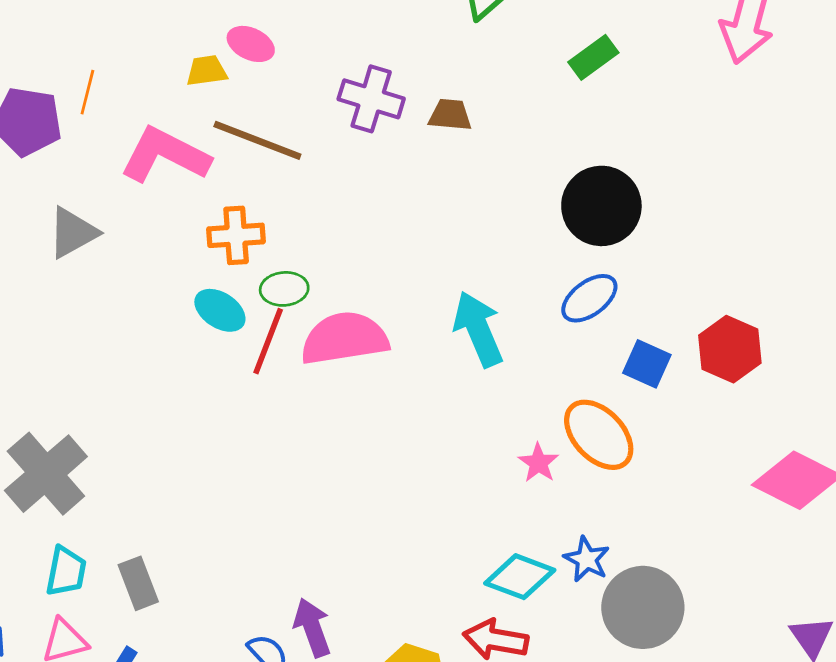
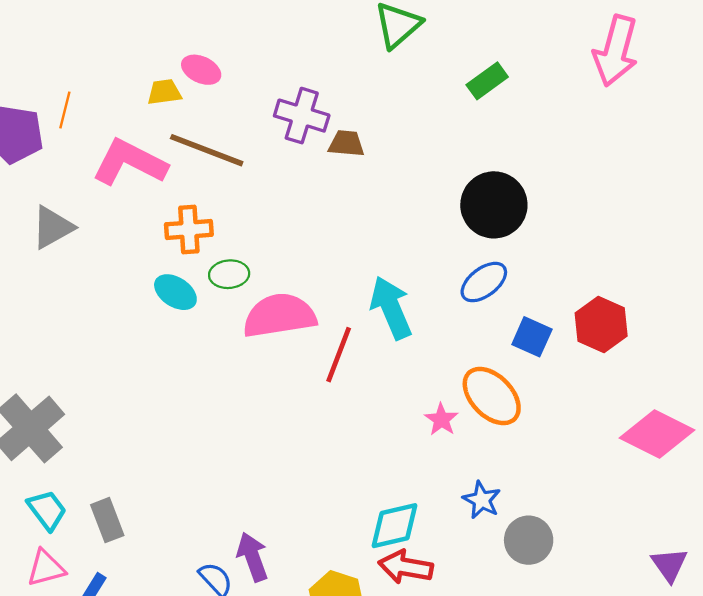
brown trapezoid: (450, 115) -> (346, 143), moved
red line: (268, 341) -> (339, 355), moved
cyan trapezoid: (66, 571) -> (47, 510), turned -48
cyan diamond: (520, 577) -> (394, 526), moved, turned -34
gray circle: (643, 607) -> (529, 540), size x0.7

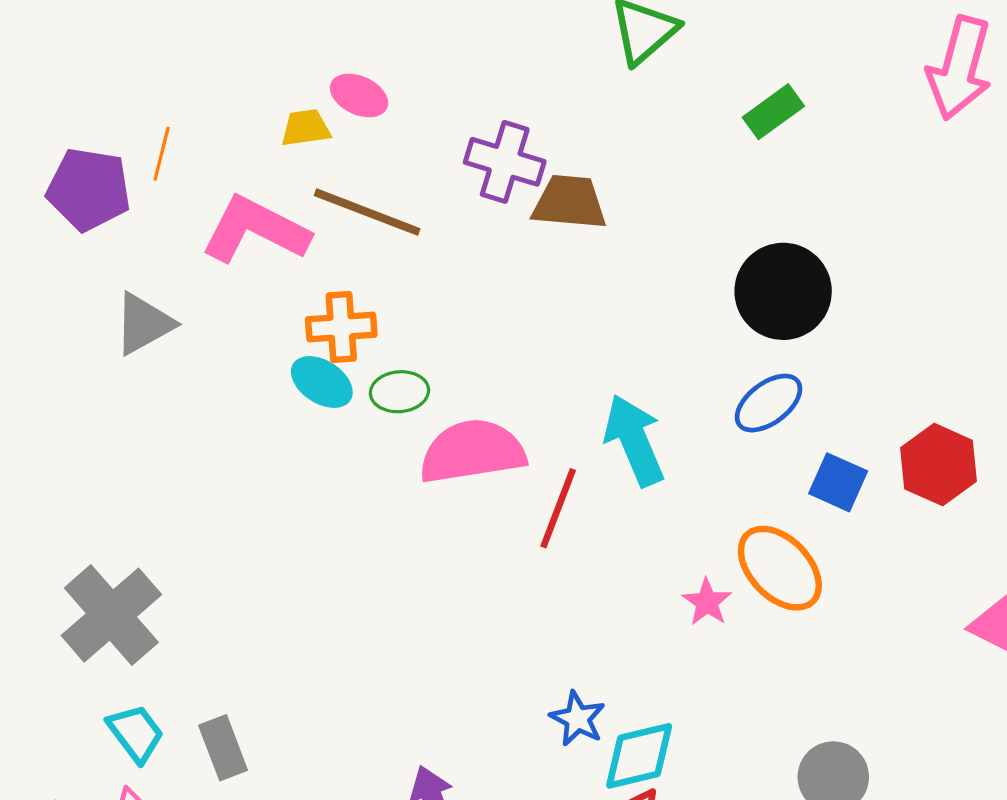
brown trapezoid: (346, 143) -> (569, 202), size x1.4
cyan ellipse: (175, 292) -> (322, 382), moved
blue star: (482, 500) -> (578, 719), moved

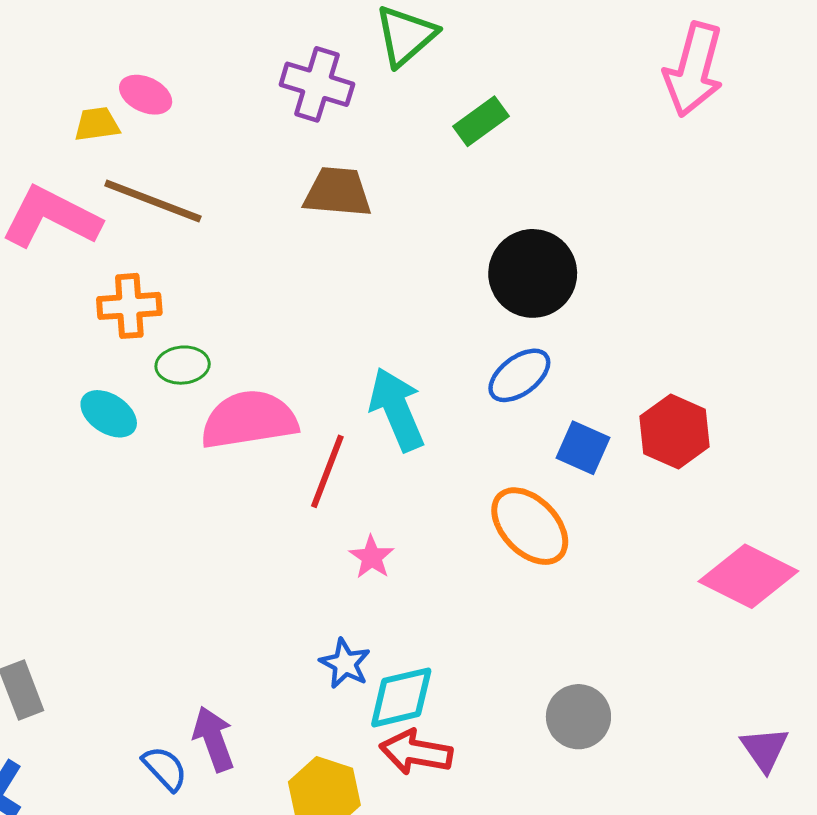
green rectangle: (773, 112) -> (481, 121), moved
purple cross: (505, 162) -> (317, 84), moved
cyan ellipse: (322, 382) -> (109, 414), moved
pink star: (707, 602) -> (372, 557), moved

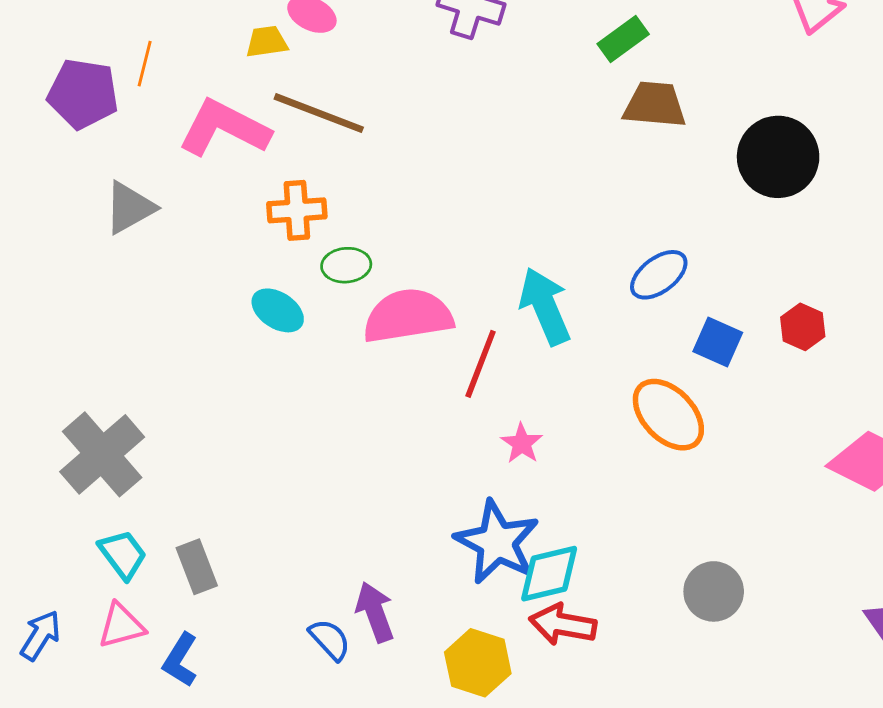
brown trapezoid: (338, 192) -> (655, 105), moved
black circle: (533, 273) -> (778, 157), moved
red hexagon: (675, 432) -> (803, 327), size x0.7
blue star: (345, 663) -> (497, 542), size x1.8

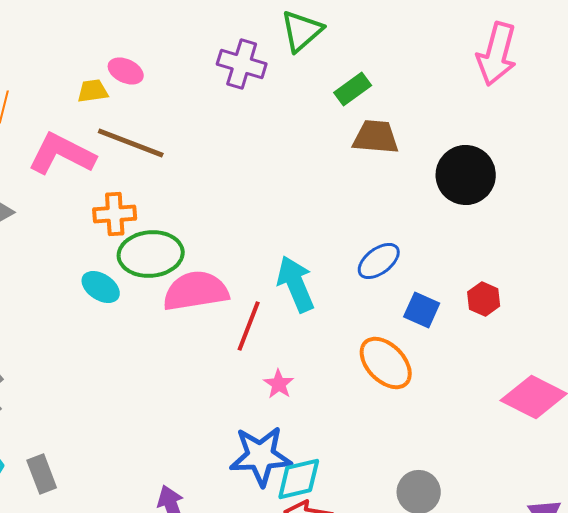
green ellipse: (346, 265) -> (151, 254), size x1.8
blue star: (497, 542) -> (261, 456), turned -30

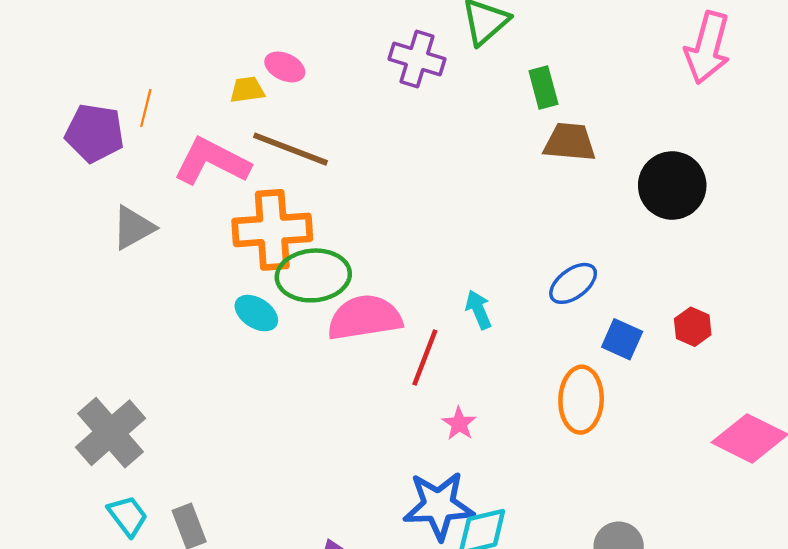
green rectangle: (353, 89) -> (543, 87), turned -69
orange cross: (115, 214) -> (272, 230), size x1.6
cyan arrow: (296, 284) -> (479, 310), size x0.6
orange ellipse: (386, 363) -> (581, 400), turned 46

